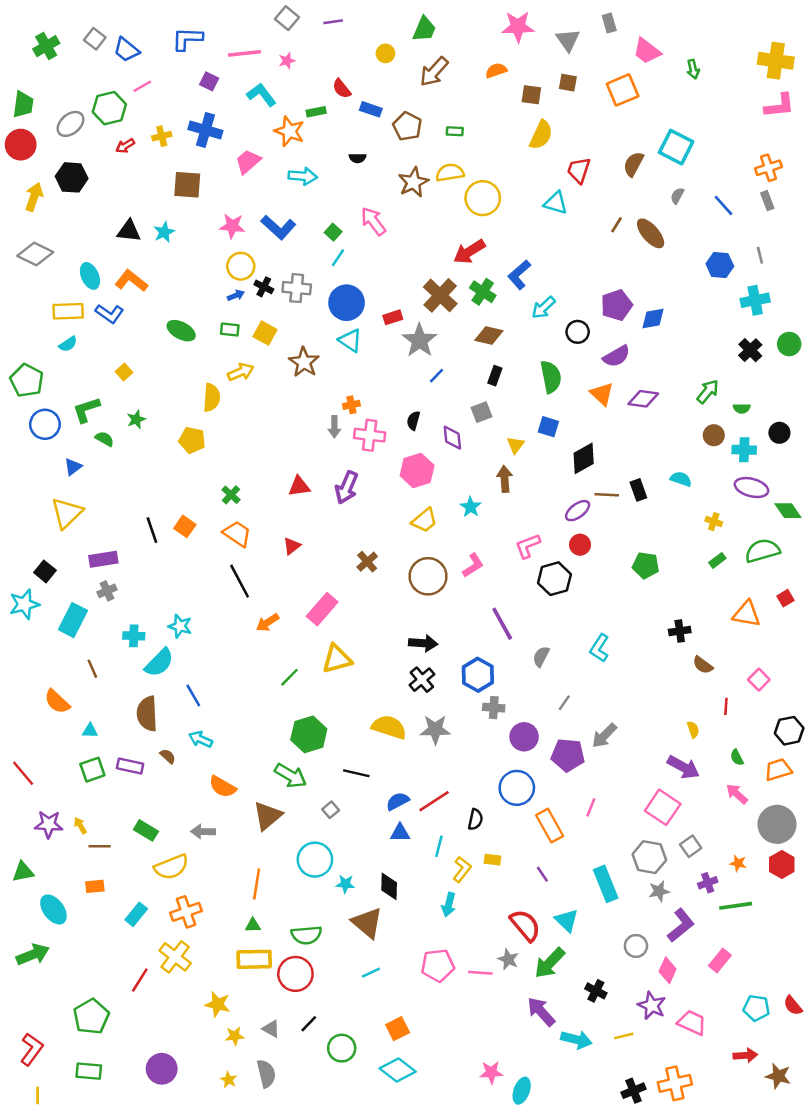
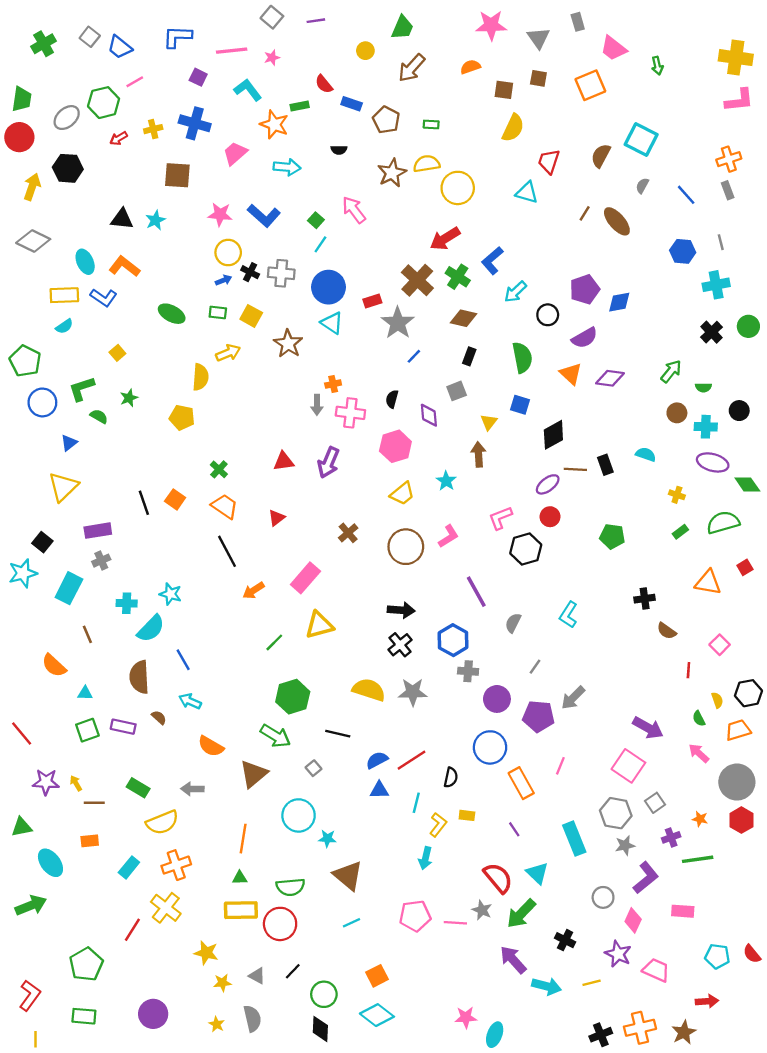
yellow semicircle: (693, 729) -> (717, 700), moved
black diamond: (389, 886) -> (320, 1029), moved
pink rectangle: (720, 961) -> (683, 911), turned 55
brown star: (778, 1076) -> (684, 1032), moved, turned 30

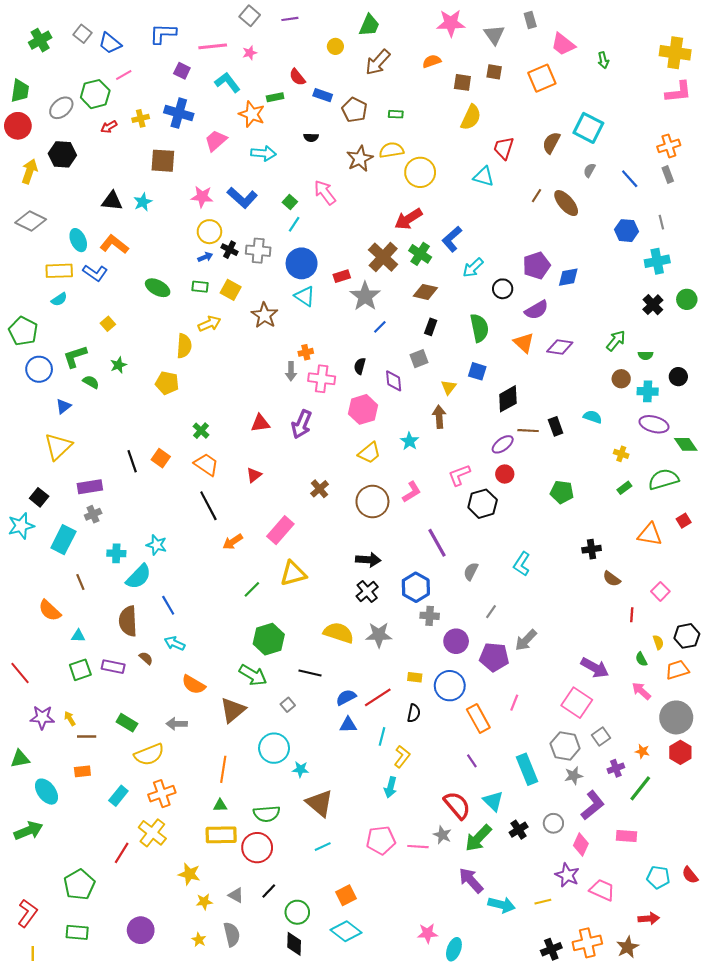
yellow rectangle: (467, 815) -> (415, 677), moved
green line: (698, 859) -> (640, 788), turned -44
black cross: (565, 940) -> (519, 830), moved, turned 30

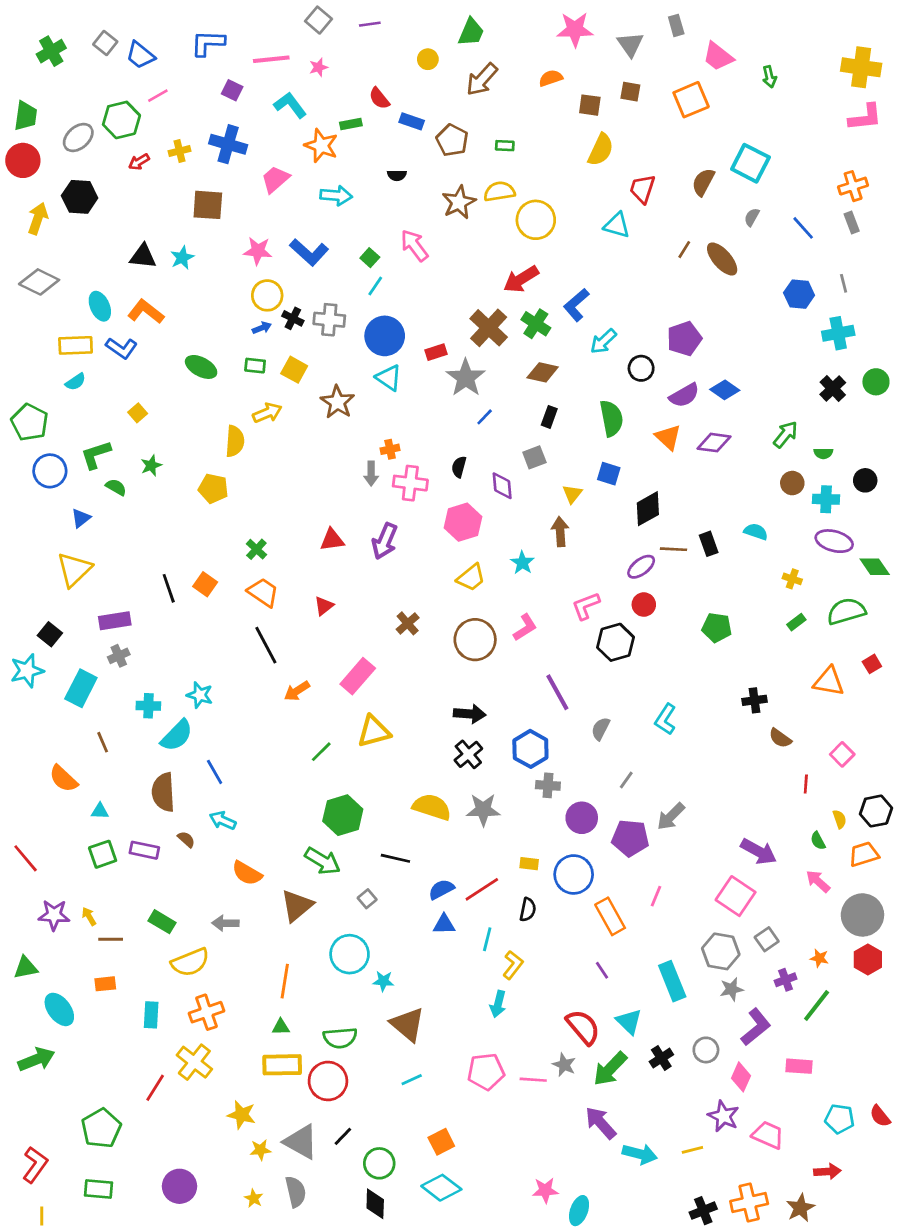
blue diamond: (568, 277) -> (725, 390), moved, turned 45
cyan rectangle: (118, 796) -> (151, 1015), turned -36
gray triangle: (236, 895) -> (301, 1142), size x1.8

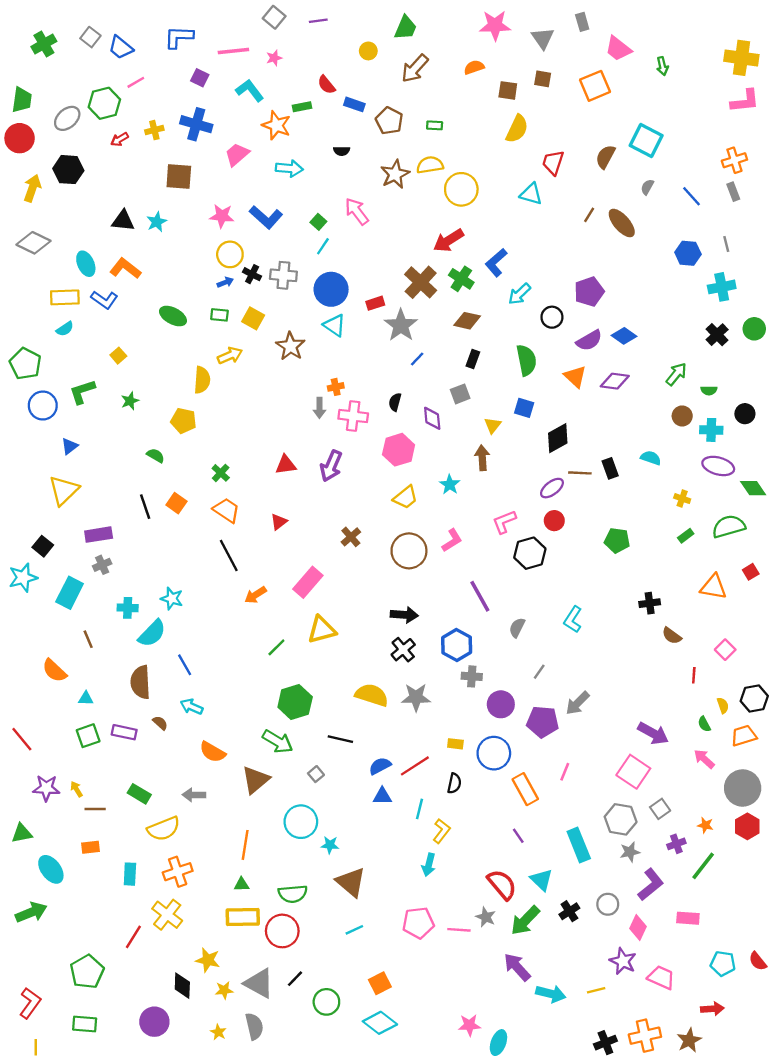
green semicircle: (116, 487) -> (156, 456), moved
black diamond: (375, 1204) -> (182, 986), moved

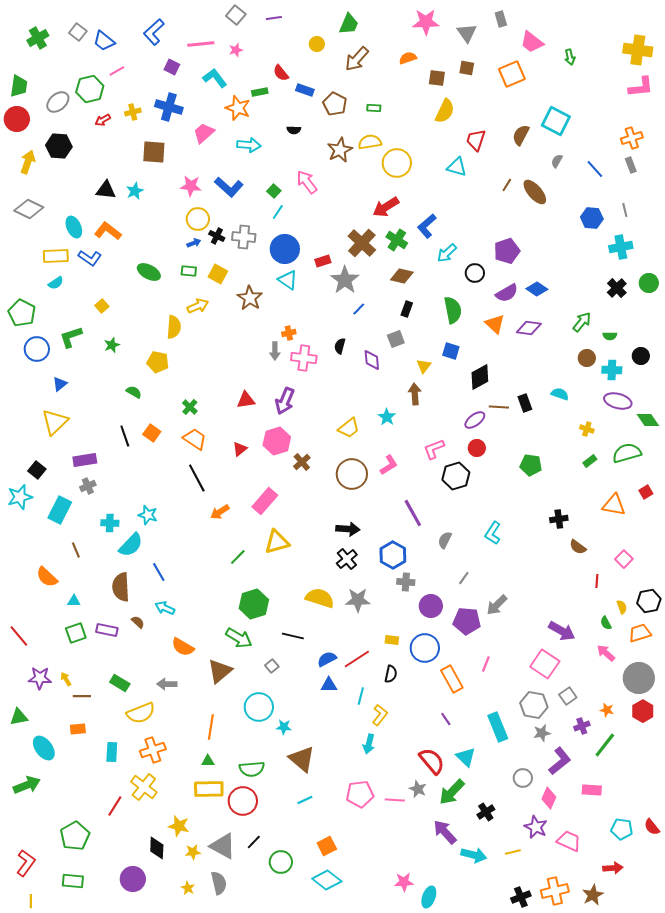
blue L-shape: (179, 37) -> (154, 32), turned -44
pink hexagon: (399, 450) -> (277, 441), moved
black cross: (569, 911) -> (486, 812), moved

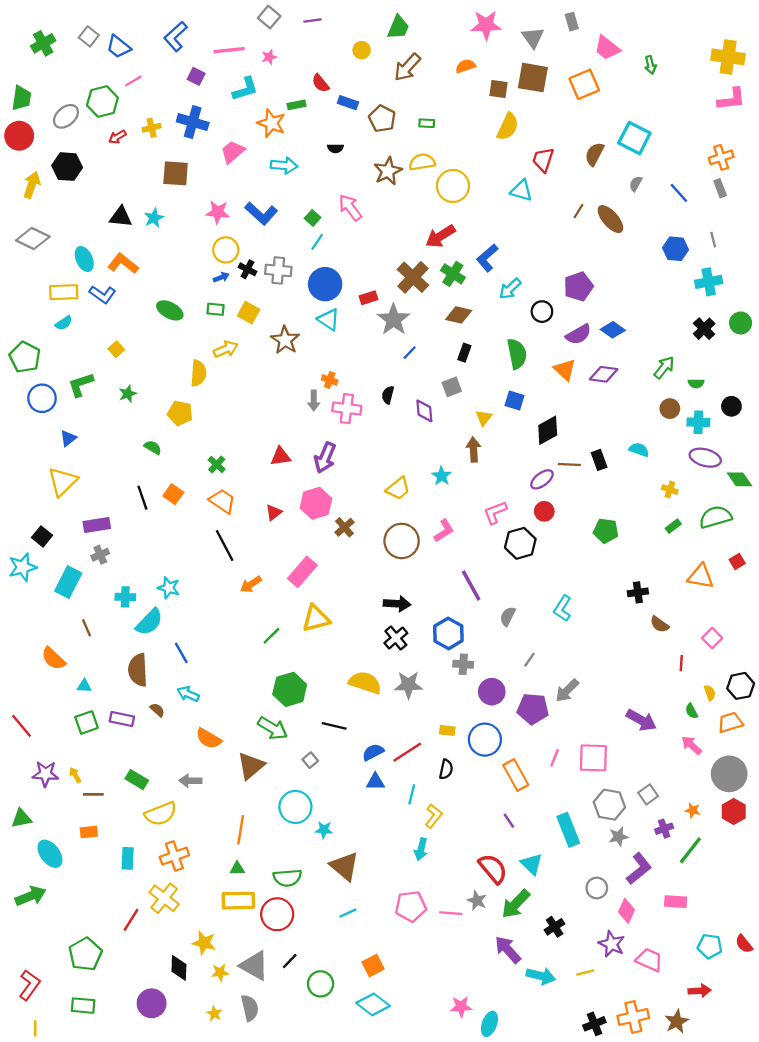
brown square: (467, 68) -> (533, 78), size x1.8
cyan L-shape: (215, 78) -> (245, 89), turned 110
orange cross: (289, 333) -> (330, 380), turned 32
pink square: (545, 664) -> (593, 758), moved, turned -32

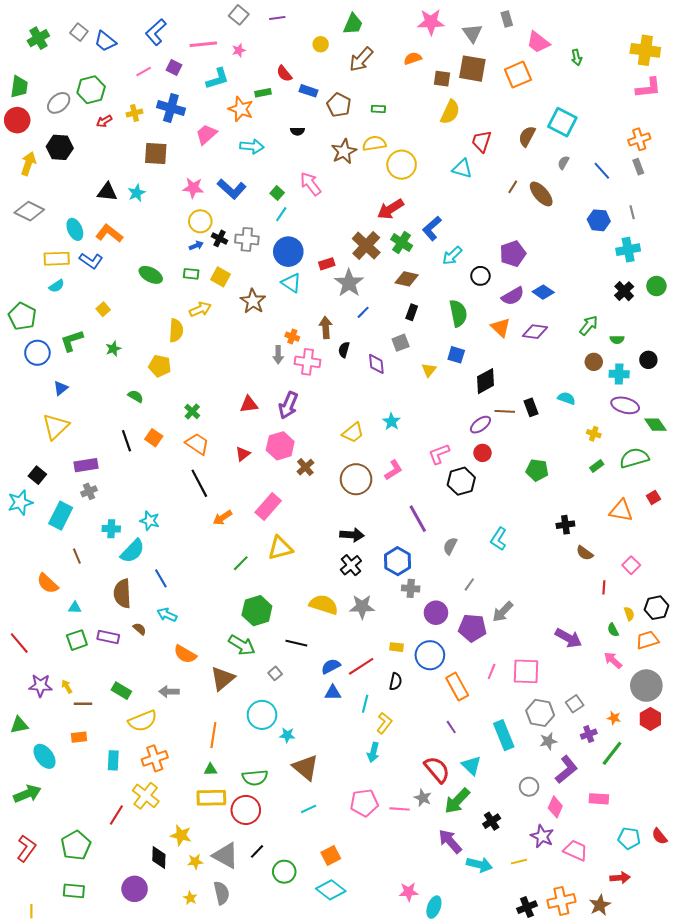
pink line: (133, 81) -> (144, 72), moved
brown arrow: (473, 450) -> (326, 327), moved
red L-shape: (29, 985) -> (26, 848), moved

